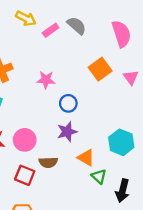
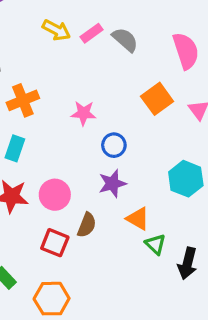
pink rectangle: (51, 30) -> (92, 33), moved
cyan hexagon: (121, 142) -> (186, 179), moved
brown semicircle: (48, 162) -> (87, 225), turned -66

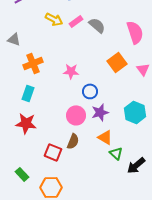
purple star: (112, 183) -> (100, 112), moved
pink circle: (55, 195) -> (76, 115), moved
black arrow: (187, 263) -> (136, 165), turned 36

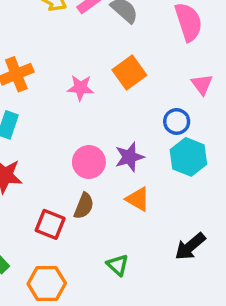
orange square: (117, 62) -> (129, 73), moved
blue circle: (90, 91) -> (177, 121), moved
green triangle: (116, 153) -> (118, 265), moved

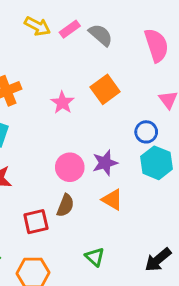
pink star: (80, 88) -> (62, 103), turned 30
red square: (50, 224) -> (36, 222), turned -35
black arrow: (190, 246) -> (158, 260), moved

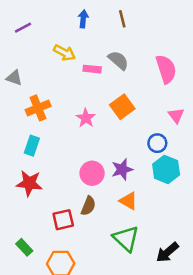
pink rectangle: (70, 29) -> (92, 69), moved, turned 42
green triangle: (95, 257) -> (126, 239), moved, size x1.6

